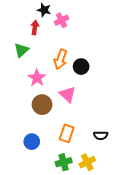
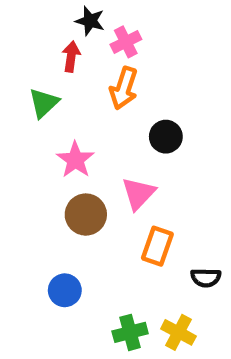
orange arrow: (61, 59) -> (124, 88), moved
pink triangle: (68, 94) -> (138, 193), turned 30
orange rectangle: (67, 133) -> (157, 246), moved
yellow cross: (87, 162) -> (178, 332), turned -35

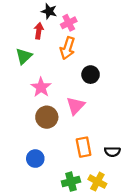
orange rectangle: (157, 246) -> (84, 147), moved, turned -30

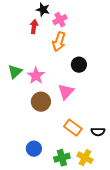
green triangle: (24, 56) -> (15, 72), moved
orange rectangle: (84, 147) -> (73, 128), turned -42
blue circle: (35, 159) -> (34, 149), moved

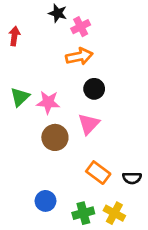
red arrow: (34, 27) -> (14, 36), moved
orange arrow: (59, 42) -> (79, 56), turned -120
black circle: (79, 65) -> (94, 89), moved
pink star: (36, 76) -> (48, 102), turned -30

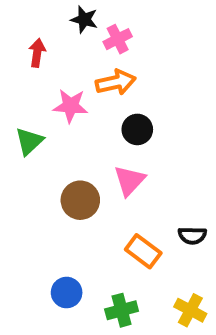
red arrow: (14, 36) -> (37, 53), moved
pink star: (48, 102) -> (70, 106), moved
black semicircle: (132, 178) -> (192, 236), moved
yellow cross: (114, 213) -> (190, 310), moved

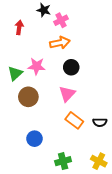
pink star: (70, 106) -> (37, 66), moved
brown circle: (80, 200) -> (28, 97), moved
orange rectangle: (143, 251) -> (74, 120), moved
blue circle: (67, 293) -> (34, 139), moved

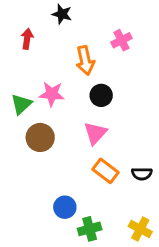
pink cross: (61, 20) -> (121, 40), moved
orange arrow: (60, 43) -> (85, 61), turned 90
blue circle: (34, 139) -> (65, 207), moved

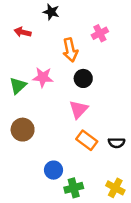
red arrow: (27, 39) -> (23, 32), turned -84
brown circle: (40, 137) -> (23, 130), moved

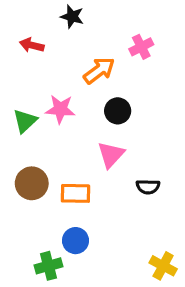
orange arrow: (70, 50) -> (99, 70), turned -115
orange rectangle: (87, 140) -> (76, 193), moved, turned -36
black semicircle: (117, 143) -> (148, 187), moved
green cross: (74, 188) -> (49, 266), moved

